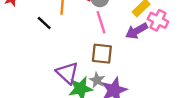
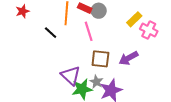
pink line: (101, 22) -> (89, 31), moved
purple arrow: (137, 31) -> (128, 58), moved

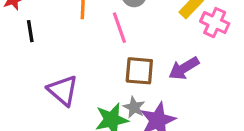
black line: (51, 33) -> (30, 31), moved, turned 40
purple triangle: (71, 76) -> (63, 90), moved

